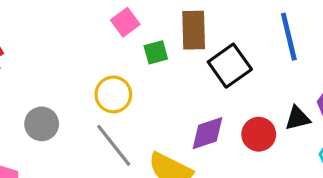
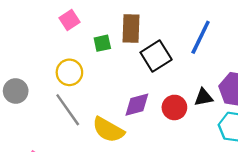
pink square: (125, 22) -> (70, 20), moved
blue line: (289, 37) -> (201, 37), turned 36

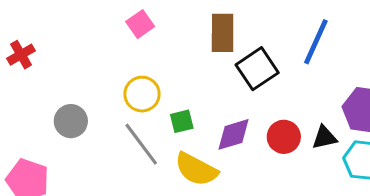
green square: (102, 43) -> (182, 121), moved
black triangle: (204, 97) -> (324, 137), moved

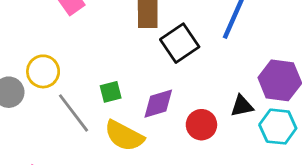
yellow circle: (142, 94) -> (43, 71), moved
red circle: (284, 137) -> (201, 125), moved

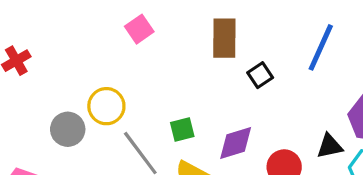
black square: (180, 43) -> (260, 75), size x0.6

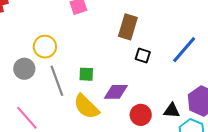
black square: (260, 75) -> (143, 55), turned 35
gray circle: (68, 129) -> (24, 69), moved

